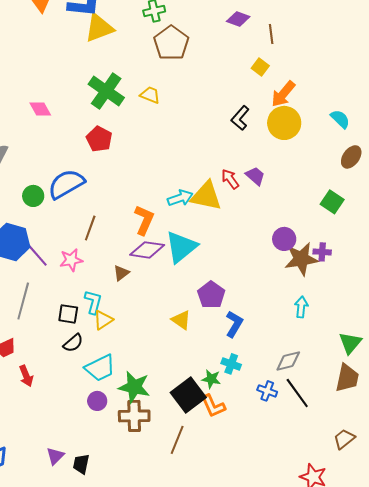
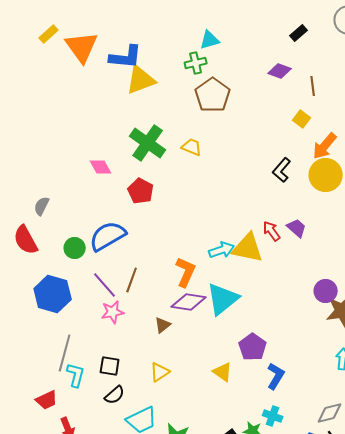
pink diamond: (40, 109) -> (101, 167), moved
purple line: (36, 254) -> (105, 285), moved
cyan L-shape: (93, 302) -> (76, 375), moved
yellow triangle: (103, 320) -> (160, 372), moved

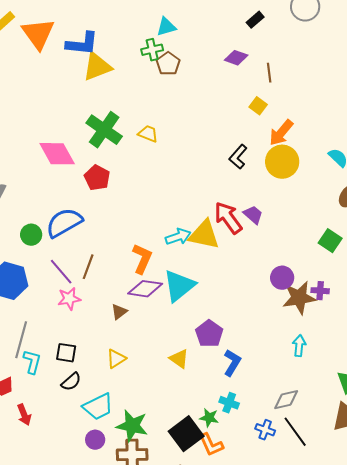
brown pentagon: (213, 95) -> (168, 64), moved, size x0.7
pink diamond: (101, 167) -> (57, 154), size x1.6
red arrow: (272, 231) -> (228, 218), size x1.6

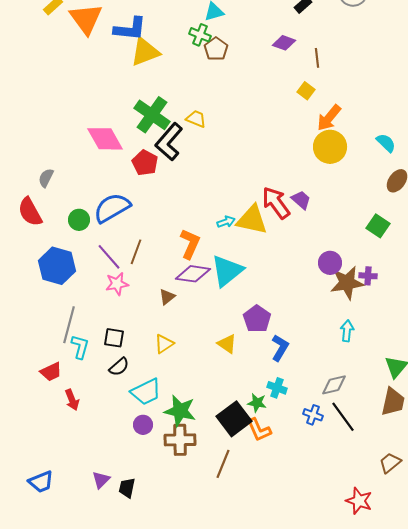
green cross: (152, 50) -> (200, 35), turned 35
black L-shape: (238, 157) -> (169, 142), moved, size x1.5
cyan arrow: (178, 237) -> (226, 222), size x0.7

